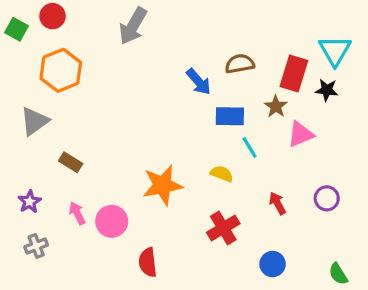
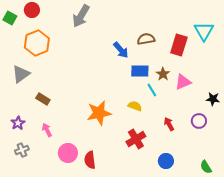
black star: (327, 90) -> (213, 99), moved
brown star: (276, 106) -> (163, 74), moved
pink circle: (112, 221) -> (68, 153), moved

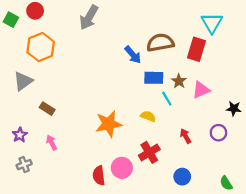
cyan triangle: (204, 31) -> (212, 23), moved
brown semicircle: (146, 39) -> (160, 43), size x1.4
pink circle: (68, 153) -> (122, 168), moved

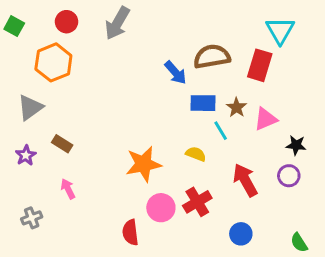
red circle: (35, 11) -> (66, 22), moved
black star: (234, 109) -> (296, 145), moved
purple star: (20, 135) -> (26, 155), moved
red arrow: (186, 136) -> (245, 180), size x1.6
pink circle: (122, 168) -> (161, 208), moved

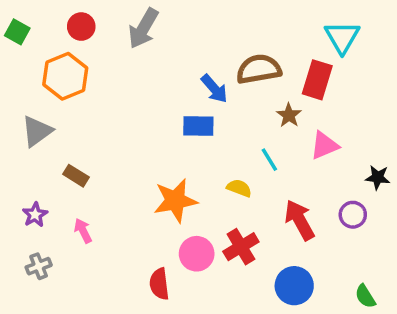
blue rectangle: (203, 103) -> (198, 126), moved
brown star: (237, 107) -> (289, 115), moved
black star: (296, 145) -> (378, 177), moved
purple star: (26, 155) -> (35, 215), moved
blue circle: (241, 234) -> (294, 286), size x1.4

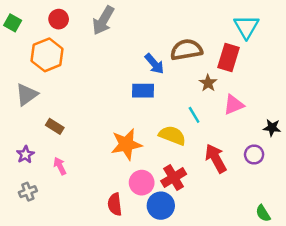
yellow semicircle: (239, 188) -> (172, 135), size x1.5
blue circle: (294, 286) -> (161, 206), moved

